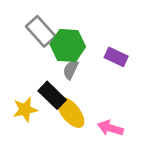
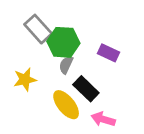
black rectangle: (52, 95) -> (86, 89), moved
yellow star: (25, 110) -> (25, 79), moved

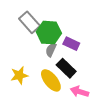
purple rectangle: (108, 53) -> (71, 44), moved
yellow star: (25, 79) -> (19, 75), moved

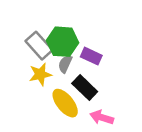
gray rectangle: (30, 22) -> (39, 46), moved
yellow star: (19, 75) -> (40, 74), moved

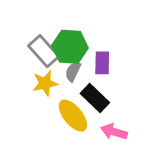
purple rectangle: (91, 56) -> (102, 63), turned 66

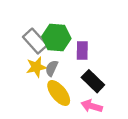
gray semicircle: (73, 72) -> (52, 68), moved
black rectangle: (95, 98) -> (93, 81), moved

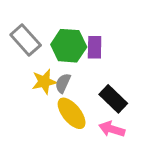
gray rectangle: (35, 41) -> (26, 40), moved
purple rectangle: (82, 51) -> (95, 47), moved

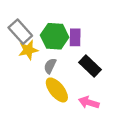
yellow star: (44, 82) -> (28, 50), moved
black rectangle: (113, 99) -> (90, 66), moved

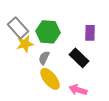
purple rectangle: (75, 37) -> (90, 33), moved

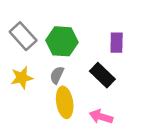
yellow star: (25, 44) -> (22, 78), moved
yellow ellipse: (50, 79) -> (65, 102), turned 30

